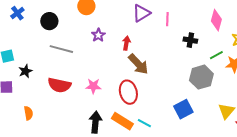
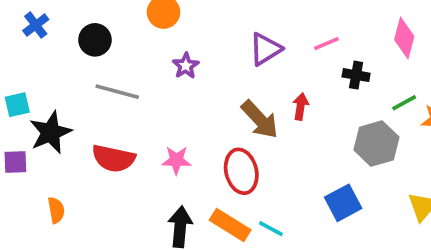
purple triangle: (141, 13) -> (265, 49), moved
pink line: (167, 19) -> (326, 44), moved, turned 64
red arrow: (126, 43) -> (300, 107), moved
black star: (25, 71) -> (51, 132), size x1.6

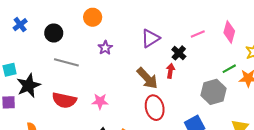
pink line: (326, 44) -> (198, 34), moved
black cross: (356, 75) -> (179, 53), moved, turned 32
red ellipse: (241, 171) -> (155, 108), moved

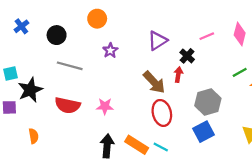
gray hexagon: (213, 92) -> (208, 102), moved

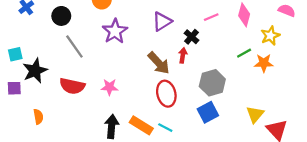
purple star: (110, 50) -> (115, 31), size x1.6
gray line: (70, 66) -> (74, 47), turned 40

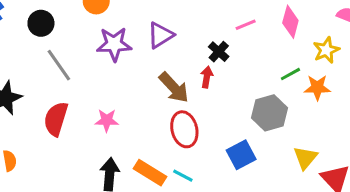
purple triangle: (162, 21) -> (160, 35), moved
purple star: (115, 31) -> (114, 44), turned 30
gray hexagon: (212, 83) -> (269, 113), moved
red semicircle: (72, 86) -> (56, 119), turned 95

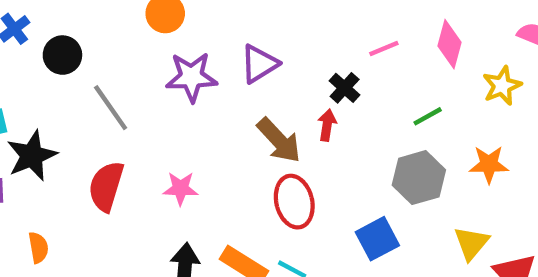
black circle: (41, 23) -> (62, 55), moved
green line: (290, 74) -> (428, 116), moved
orange star: (317, 88) -> (489, 164), moved

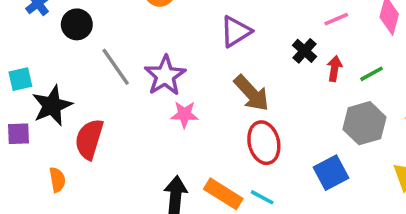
purple star: (191, 77) -> (165, 76), moved, turned -30
red arrow: (327, 125) -> (334, 69), moved
red semicircle: (106, 186) -> (89, 139), moved
pink star: (181, 188) -> (184, 114), moved

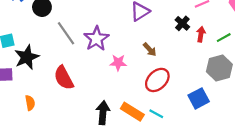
brown arrow: (252, 93) -> (150, 50), size x0.6
pink star: (184, 114) -> (118, 63), moved
red semicircle: (89, 139) -> (64, 78), moved, turned -45
red ellipse: (264, 143) -> (157, 80), turned 60

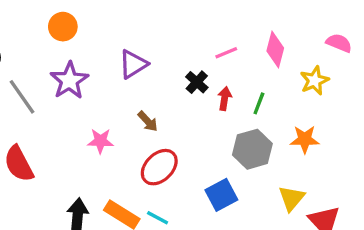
green line: (224, 38) -> (259, 103), turned -40
purple star: (96, 39) -> (69, 81), moved

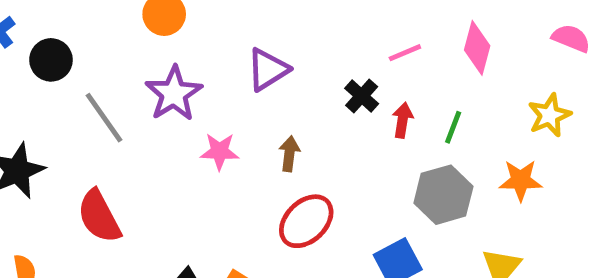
yellow star: (314, 81) -> (549, 115), moved
brown arrow: (148, 121) -> (289, 154), turned -130
pink star: (100, 141) -> (220, 151), moved

